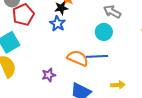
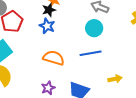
orange semicircle: (78, 58) -> (54, 58), moved
purple star: (49, 75) -> (48, 88), moved

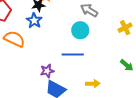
orange semicircle: (54, 58) -> (14, 39), moved
purple star: (48, 88) -> (47, 71), moved

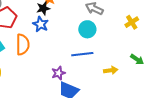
orange semicircle: (14, 39) -> (23, 44), turned 70
yellow arrow: (93, 84) -> (111, 70), moved

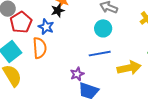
blue star: (41, 24) -> (46, 27), moved
yellow arrow: (111, 70) -> (129, 68), size x1.6

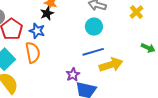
yellow arrow: (129, 68) -> (111, 65), moved

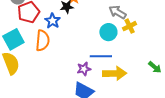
yellow cross: (136, 12) -> (130, 26), moved
purple star: (73, 75) -> (84, 69), moved

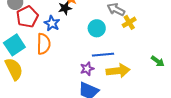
cyan circle: (108, 32) -> (97, 28), moved

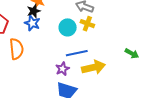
yellow cross: (129, 22) -> (87, 24), moved, turned -32
blue star: (52, 23) -> (32, 23), moved

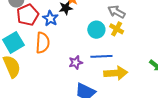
blue star: (32, 23) -> (50, 18), moved
purple star: (62, 69) -> (76, 63), moved

